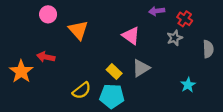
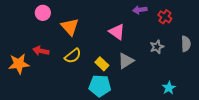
gray star: (175, 38) -> (157, 47), moved
orange star: (21, 71) -> (19, 64), turned 30
cyan star: (188, 85) -> (169, 88), moved
yellow semicircle: (82, 90) -> (73, 56), moved

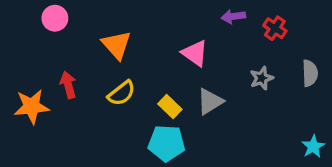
pink circle: (43, 13) -> (55, 18), moved
red arrow: (41, 51) -> (68, 85), turned 63
cyan star: (169, 88) -> (313, 147), moved

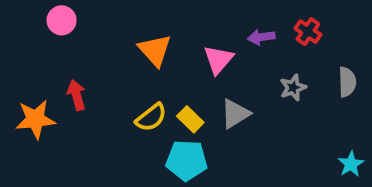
purple arrow: (233, 17) -> (261, 37), moved
orange triangle: (117, 45) -> (155, 50), moved
pink triangle: (195, 53) -> (218, 60), turned 36
yellow semicircle: (122, 93) -> (151, 117), moved

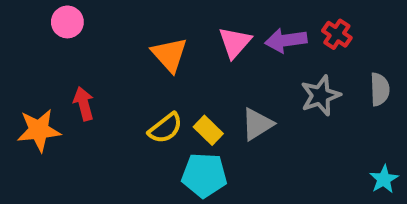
purple arrow: (261, 37) -> (286, 40), size x1.4
pink triangle: (218, 60) -> (235, 42), moved
gray star: (293, 88) -> (321, 95), size x1.4

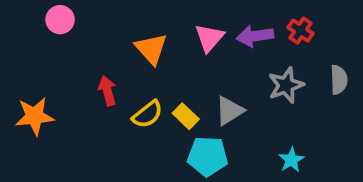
red arrow: (84, 104) -> (107, 91), moved
cyan pentagon: (204, 175) -> (208, 156), moved
cyan star: (384, 179) -> (291, 160), moved

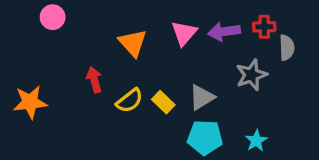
red cross: (301, 31) -> (264, 27), turned -35
gray semicircle: (339, 80) -> (287, 48), moved
cyan pentagon: (208, 156) -> (205, 137), moved

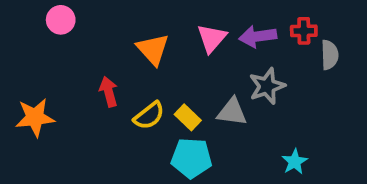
gray star: (251, 75) -> (267, 86), moved
gray triangle: (202, 97) -> (232, 112), turned 40
cyan pentagon: (205, 137) -> (191, 158), moved

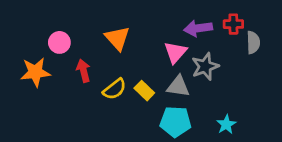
pink circle: (61, 20) -> (59, 42), moved
pink triangle: (212, 38) -> (175, 52), moved
orange star: (35, 117) -> (35, 72), moved
cyan pentagon: (191, 158) -> (175, 122), moved

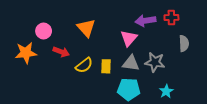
gray semicircle: (253, 42) -> (184, 43), moved
gray star: (205, 66) -> (155, 62), moved, turned 30
red arrow: (83, 71) -> (61, 52), turned 126
yellow rectangle: (144, 91) -> (106, 66), turned 48

